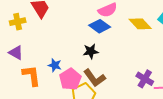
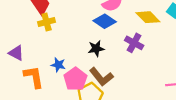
yellow cross: (18, 22) -> (47, 22), moved
purple cross: (145, 79) -> (134, 43), moved

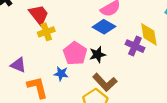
yellow diamond: (148, 17) -> (149, 34), moved, turned 40
pink pentagon: (75, 79) -> (75, 53), moved

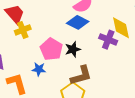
brown L-shape: (105, 82) -> (81, 76), turned -60

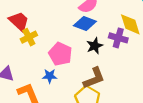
black star: (73, 49) -> (95, 46), moved

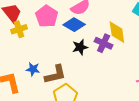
pink pentagon: (60, 54) -> (47, 16), moved
brown L-shape: (94, 78) -> (55, 74), moved

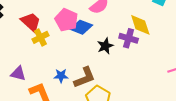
blue diamond: (74, 25) -> (81, 27), moved

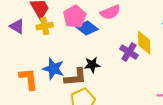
black star: (105, 46) -> (92, 65), moved
purple triangle: (18, 74) -> (17, 26), moved
blue star: (61, 76) -> (53, 69), size x1.5

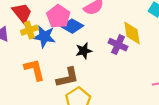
black star: (92, 65) -> (84, 51), moved
blue star: (53, 69) -> (44, 37), moved
orange L-shape: (29, 79) -> (34, 70), moved

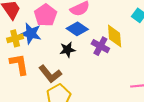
blue diamond: (72, 26) -> (77, 29), moved
yellow cross: (29, 30) -> (15, 38), moved
brown L-shape: (68, 77) -> (50, 74), turned 60

